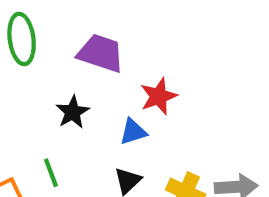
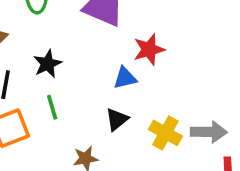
black star: (73, 112) -> (47, 64), moved

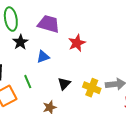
black star: (47, 64) -> (20, 42), moved
blue triangle: (125, 78) -> (43, 57), moved

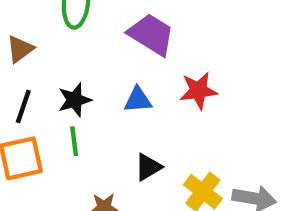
black star: (20, 42) -> (75, 100), moved
blue triangle: (43, 57) -> (138, 100), moved

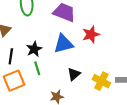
blue triangle: (138, 100) -> (64, 44), size x1.5

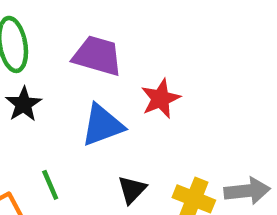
black star: (34, 49) -> (24, 104), moved

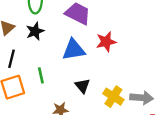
black triangle: (132, 190) -> (82, 86), turned -35

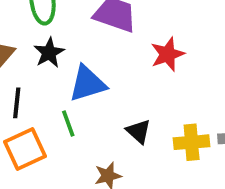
blue triangle: (74, 50) -> (88, 84), moved
yellow cross: (113, 97) -> (192, 142), turned -30

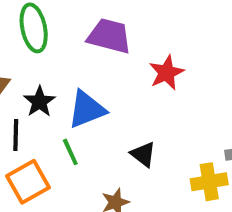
black star: (49, 53) -> (39, 102), moved
yellow cross: (192, 142) -> (209, 182), moved

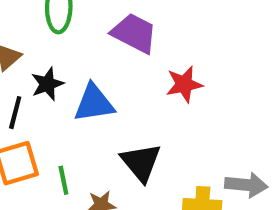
green line: (70, 152) -> (63, 180), moved
black triangle: (143, 154) -> (141, 162), size x1.5

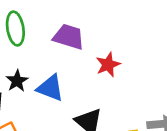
blue triangle: (94, 103) -> (50, 88), turned 40

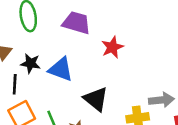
black star: (17, 81) -> (31, 63), turned -30

